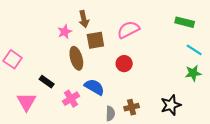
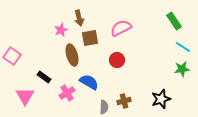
green rectangle: (185, 22) -> (174, 21), turned 42

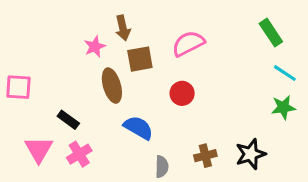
pink square: (12, 56) -> (18, 87), turned -30
pink cross: (67, 93) -> (79, 154), moved
brown cross: (124, 101) -> (205, 156), moved

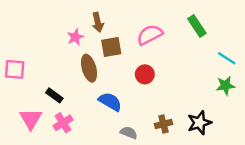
green rectangle: (271, 33) -> (197, 26), moved
gray semicircle: (162, 167) -> (129, 133), turned -70

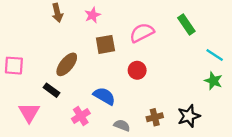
brown arrow: (98, 22) -> (57, 13), moved
pink star: (75, 37) -> (93, 15), moved
brown ellipse: (89, 68) -> (67, 64), moved, turned 55
green star: (225, 86) -> (213, 81), turned 30
pink cross: (63, 123) -> (81, 116), moved

